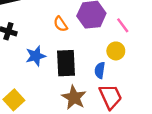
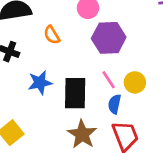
orange semicircle: (60, 24) -> (52, 35), moved
pink line: (123, 25) -> (109, 80), moved

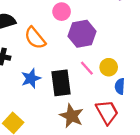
orange semicircle: (52, 35) -> (35, 38), size x1.5
blue semicircle: (115, 104) -> (120, 86), moved

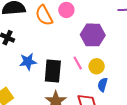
purple hexagon: (82, 34) -> (93, 35), moved
orange semicircle: (35, 38) -> (44, 15), moved

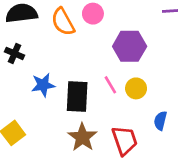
blue semicircle: (103, 85) -> (160, 121), moved

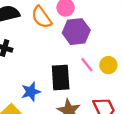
purple hexagon: (130, 46) -> (76, 32), moved
blue star: (43, 85) -> (31, 92), moved

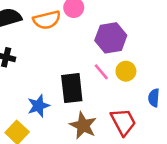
orange semicircle: (42, 17) -> (47, 20), turned -65
purple hexagon: (76, 32) -> (111, 38), moved

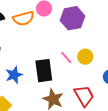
purple hexagon: (111, 38) -> (72, 18), moved
blue star: (38, 106) -> (14, 75), moved

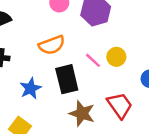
orange semicircle: (23, 18) -> (52, 45), moved

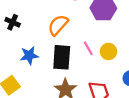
orange semicircle: (52, 45) -> (58, 25), turned 135

